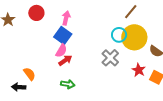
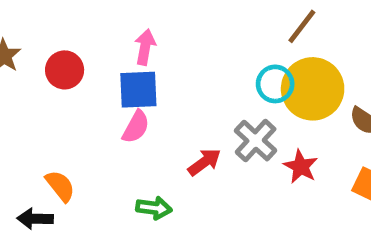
red circle: (36, 13) -> (65, 70), moved
blue square: (63, 35) -> (138, 90), turned -36
red arrow: (65, 60) -> (204, 162), moved
red star: (139, 70) -> (301, 167), moved

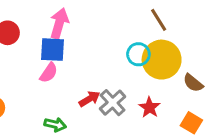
brown line: (302, 26) -> (159, 20), turned -75
pink arrow: (145, 47) -> (59, 23), size x1.4
gray cross: (256, 141) -> (113, 103), moved

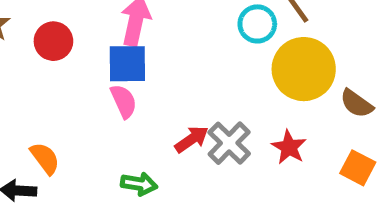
cyan circle: (138, 54) -> (257, 24), moved
pink semicircle: (49, 73) -> (124, 101), turned -55

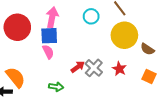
cyan circle: (257, 24) -> (91, 16), moved
red circle: (53, 41) -> (17, 27), size x1.6
orange semicircle: (45, 158) -> (16, 77), size x1.5

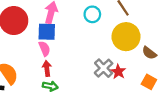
red arrow: (78, 67) -> (47, 68), moved, turned -64
gray cross: (94, 68) -> (104, 68), moved

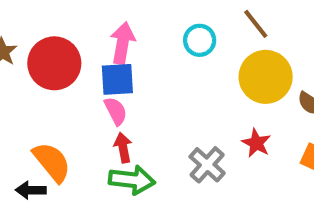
gray cross: (104, 68) -> (207, 165), moved
green arrow: (50, 86) -> (132, 180), size x1.5

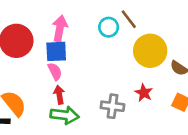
brown line: (256, 24) -> (129, 19), moved
gray cross: (207, 165) -> (112, 106), turned -35

